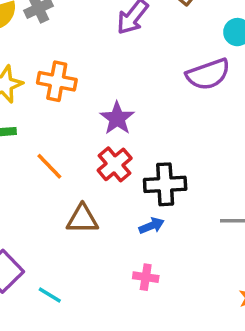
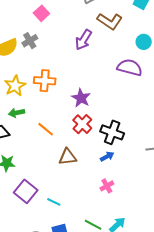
purple semicircle: (208, 74) -> (130, 68), turned -140
black cross: (165, 184) -> (112, 132), turned 30
pink cross: (146, 277) -> (107, 186), turned -32

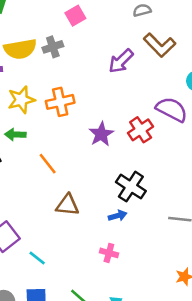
orange cross: (45, 81) -> (60, 102), turned -30
red cross: (82, 124) -> (141, 130), moved
pink cross: (107, 186) -> (109, 253), turned 32

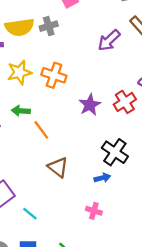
orange cross: (60, 102) -> (54, 75), turned 30
green arrow: (15, 135) -> (21, 111), moved
brown triangle: (67, 205) -> (58, 167), turned 30

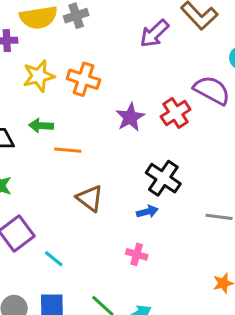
orange line: (41, 130) -> (68, 150), turned -48

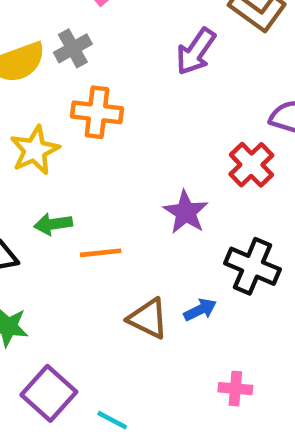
orange cross: (83, 79) -> (97, 112), moved
purple star: (130, 117) -> (186, 212), moved
blue arrow: (147, 212) -> (200, 310), moved

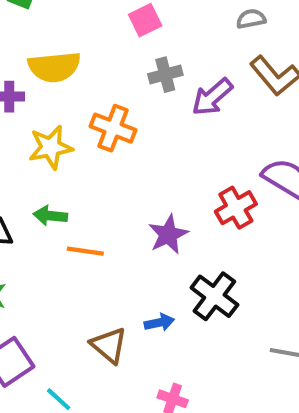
gray cross: (73, 48) -> (165, 75), moved
brown triangle: (148, 319) -> (109, 345), moved

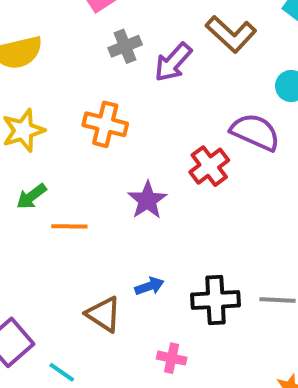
orange cross: (113, 128) -> (105, 124), moved
green arrow: (50, 216) -> (31, 196), turned -36
black cross: (214, 296) -> (216, 300), moved, turned -33

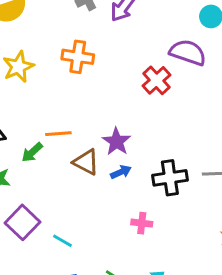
green arrow: (31, 196) -> (32, 152), moved
purple star: (147, 200) -> (117, 142), moved
brown triangle: (104, 314) -> (86, 162), moved

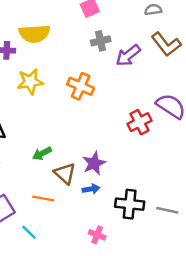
orange line: (58, 134) -> (43, 199), moved
green arrow: (32, 152) -> (42, 153), moved

